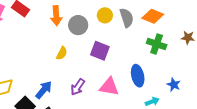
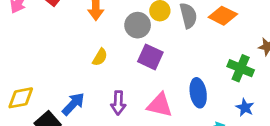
gray circle: (78, 25) -> (138, 25), moved
green cross: (157, 44) -> (241, 68), moved
purple arrow: (78, 87) -> (118, 103), turned -36

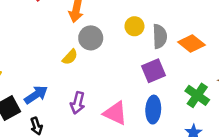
gray circle: (138, 25) -> (91, 38), moved
purple square: (150, 57) -> (154, 71), moved, turned 30

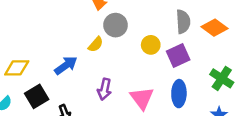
yellow circle: (134, 26) -> (151, 45), moved
blue arrow: (36, 95) -> (66, 65), moved
pink triangle: (115, 113) -> (142, 98), turned 30

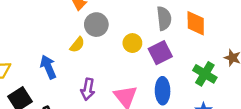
orange diamond: (215, 28) -> (196, 23), turned 55
blue arrow: (66, 65) -> (48, 67), turned -75

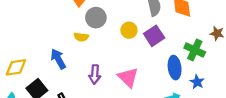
yellow semicircle: (77, 45) -> (81, 37), turned 64
blue ellipse: (163, 91) -> (175, 68), moved

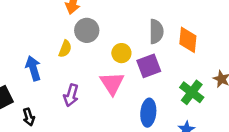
yellow semicircle: (81, 37) -> (65, 49), turned -88
blue ellipse: (175, 68) -> (148, 113), moved
pink triangle: (128, 77) -> (112, 83), moved

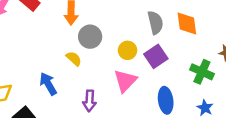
yellow semicircle: (65, 49) -> (74, 59), turned -56
pink triangle: (112, 83) -> (125, 81), turned 30

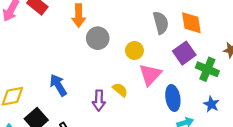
purple square: (156, 56) -> (184, 53), moved
yellow semicircle: (74, 59) -> (120, 90), moved
pink triangle: (125, 81) -> (150, 75), moved

